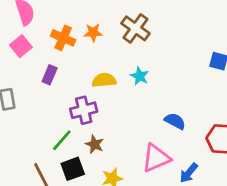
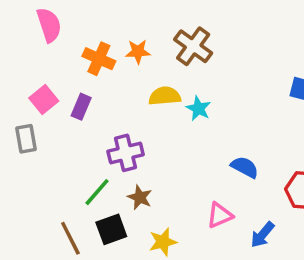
pink square: (21, 46) -> (44, 100), moved
yellow semicircle: (104, 80) -> (165, 96), moved
pink triangle: (156, 158) -> (220, 215), size x0.7

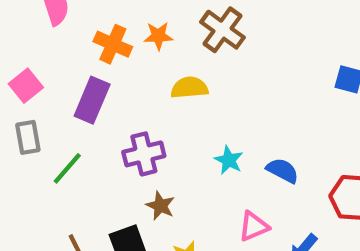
pink square: (44, 100) -> (26, 86), moved
purple rectangle: (81, 107) -> (92, 100), size x1.5
cyan star: (198, 108) -> (229, 160), moved
green line: (97, 192) -> (67, 168), moved

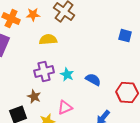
purple cross: (144, 154) -> (44, 72), moved
pink triangle: (254, 226) -> (65, 108), moved

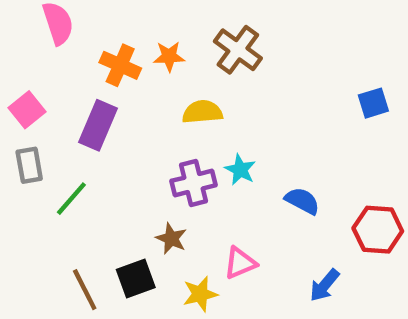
blue square: (125, 36) -> (373, 103), turned -32
cyan star: (67, 75) -> (240, 170), moved

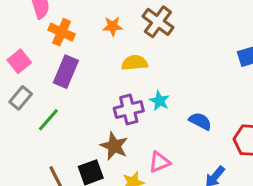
orange cross: (120, 65) -> (62, 32), moved
gray rectangle: (29, 165) -> (21, 98), turned 50
brown star: (171, 239) -> (114, 146), size x1.4

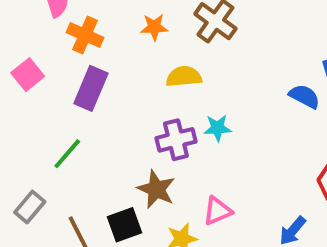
gray rectangle: (21, 98) -> (30, 207), moved
cyan star: (159, 101) -> (217, 128), turned -30
blue semicircle: (200, 121) -> (304, 96), moved

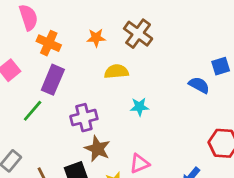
purple cross: (176, 140) -> (84, 118), moved
green line: (67, 154) -> (33, 111), moved

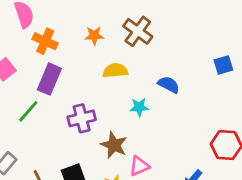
blue semicircle: (199, 85) -> (169, 85), moved
brown star: (97, 149) -> (114, 145), moved

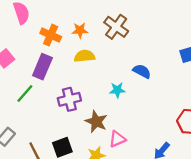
orange cross: (45, 41) -> (51, 35), moved
yellow semicircle: (115, 71) -> (85, 56), moved

